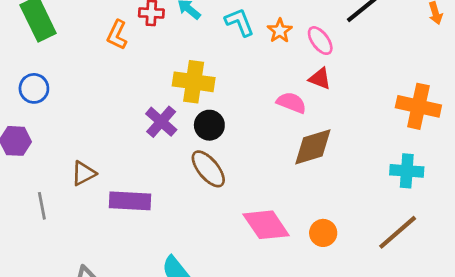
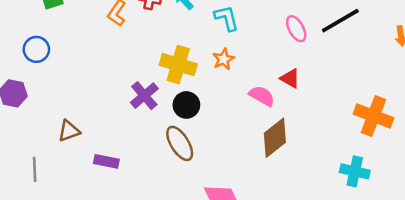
orange star: (280, 31) -> (224, 59), moved
pink ellipse: (320, 41) -> (296, 29), moved
brown diamond: (313, 147) -> (275, 138), turned -30
purple rectangle: (130, 201) -> (106, 161), size x0.7
gray line: (42, 206) -> (35, 169), moved

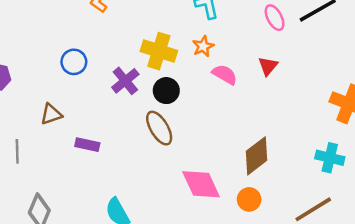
blue circle: (36, 49) -> (74, 62), moved
red triangle: (290, 78) -> (268, 66), turned 40
pink semicircle: (262, 96) -> (225, 74), moved
brown diamond: (275, 138) -> (257, 156), moved

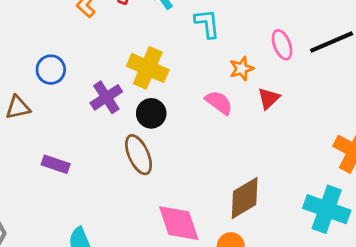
orange star: (203, 46) -> (242, 69), moved
brown triangle: (51, 114) -> (18, 107), moved
cyan cross: (330, 158) -> (327, 209), size x1.4

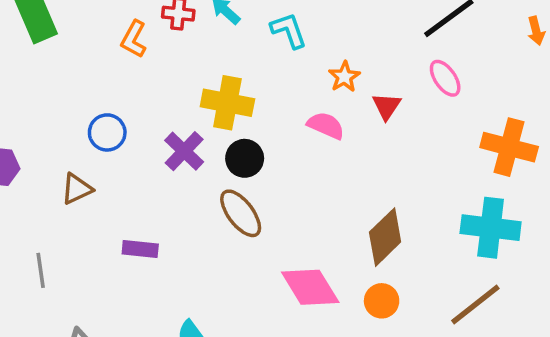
pink ellipse: (282, 45) -> (445, 78), moved

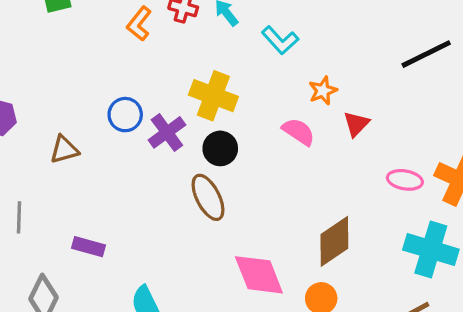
cyan L-shape: (289, 30) -> (280, 40), turned 147
pink ellipse: (445, 78) -> (405, 180), moved, turned -56
blue circle: (107, 132) -> (125, 115), moved
purple rectangle: (140, 249) -> (89, 247), moved

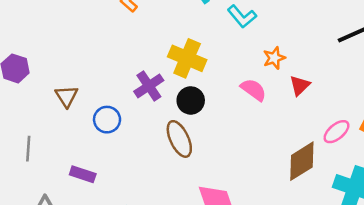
blue circle: (125, 115) -> (107, 120), moved
brown triangle: (64, 150) -> (67, 96), turned -50
pink ellipse: (405, 180) -> (336, 132), turned -52
brown diamond: (334, 241) -> (302, 161), moved

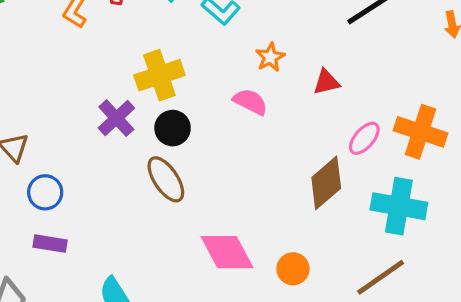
yellow cross: (187, 58) -> (159, 75), turned -33
red triangle: (300, 85) -> (326, 82), moved, turned 40
blue circle: (107, 120) -> (45, 192), moved

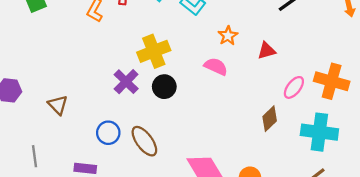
brown ellipse: (166, 179) -> (144, 141), moved
brown diamond: (326, 183) -> (270, 119), size x0.7
blue circle: (45, 192) -> (108, 133), moved

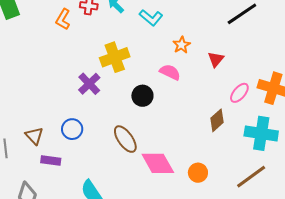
red triangle: (267, 51) -> (216, 59), turned -36
black circle: (164, 87) -> (142, 96), moved
brown triangle: (58, 105) -> (34, 136), moved
brown ellipse: (144, 141) -> (125, 139), moved

